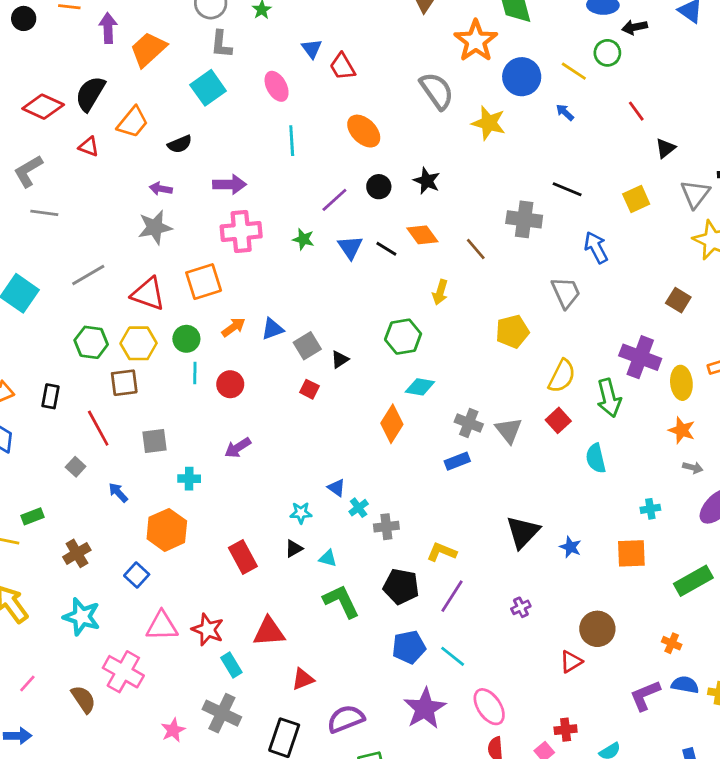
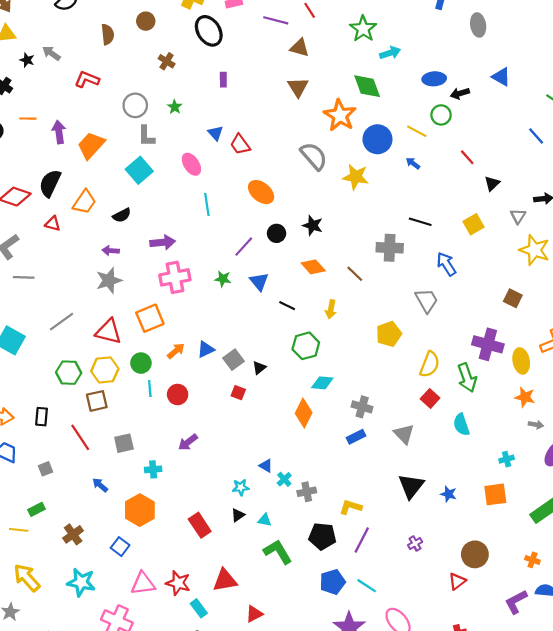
gray triangle: (695, 194) -> (518, 216), size x0.7
black line: (386, 249) -> (287, 306), moved
gray triangle: (509, 430) -> (404, 434), moved
gray square: (76, 467) -> (45, 469), moved, turned 32

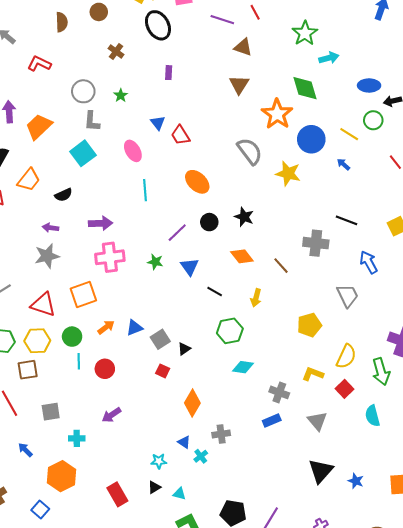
orange diamond: (304, 413) -> (192, 403), moved
gray cross: (307, 492) -> (221, 434), moved
yellow L-shape: (351, 507) -> (313, 374), moved

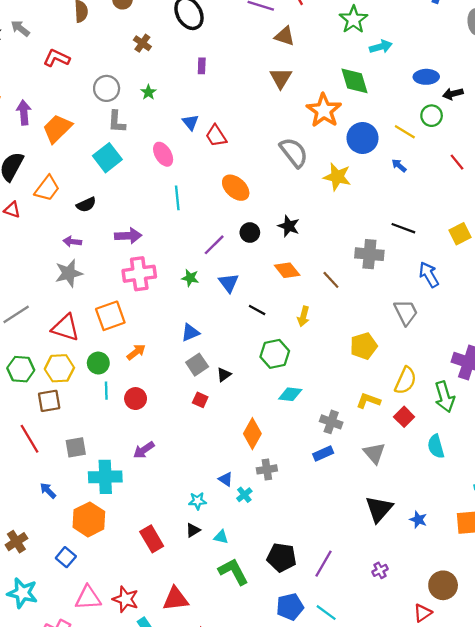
blue triangle: (134, 328) -> (190, 332), moved
orange diamond: (192, 403) -> (252, 434), moved
cyan cross: (77, 438) -> (105, 477), size x1.8

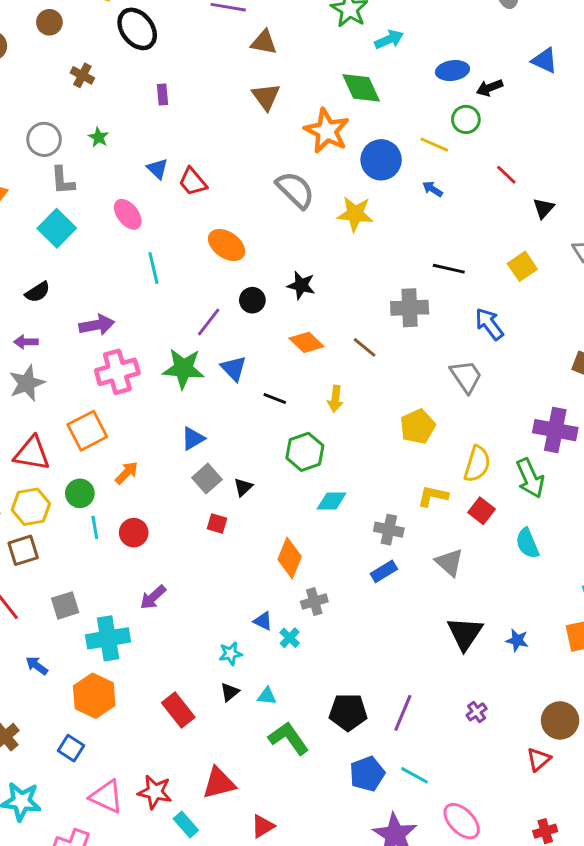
green star: (190, 278) -> (183, 369), size x1.8
pink triangle: (88, 598) -> (106, 796), turned 36

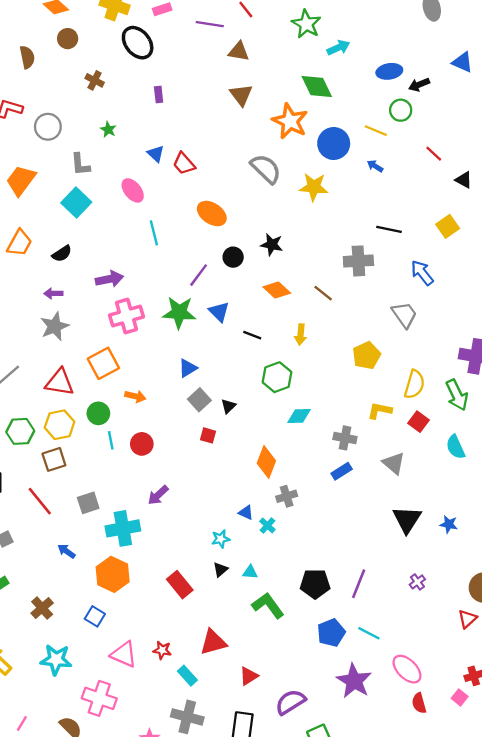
gray circle: (44, 139) -> (48, 127), moved
black triangle: (544, 208) -> (464, 180), turned -42
orange arrow: (127, 473) -> (135, 396), turned 60
red star: (155, 792) -> (162, 650), size x0.7

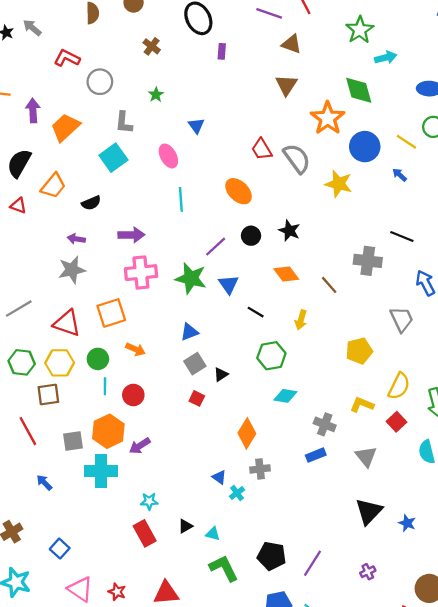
purple rectangle: (159, 95) -> (222, 51), moved
red trapezoid: (184, 164) -> (262, 149), moved
cyan star: (221, 539) -> (149, 501), moved
orange hexagon: (113, 574) -> (108, 431), moved

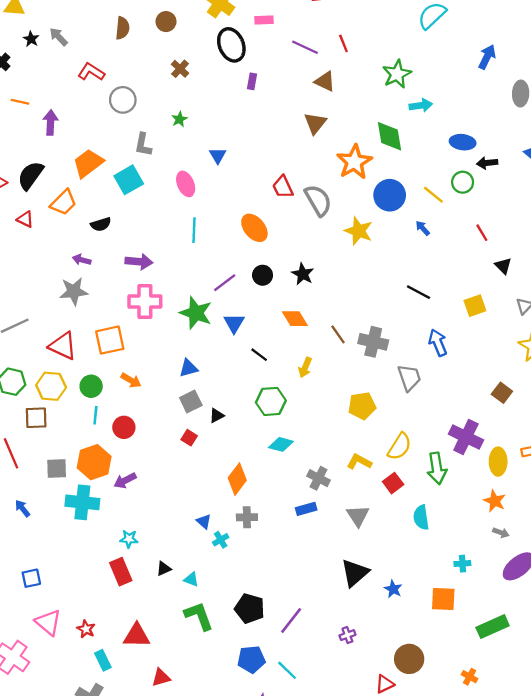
orange trapezoid: (65, 127) -> (88, 163), moved
gray cross: (368, 261) -> (373, 342), moved
blue square: (60, 549) -> (31, 578), turned 30

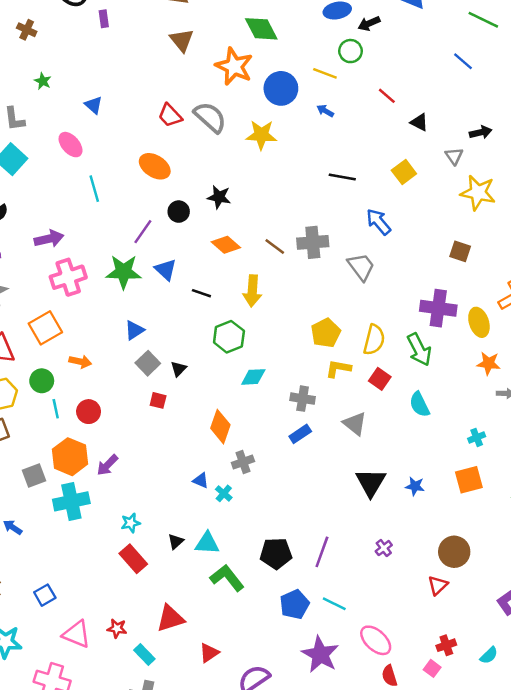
yellow arrow: (305, 367) -> (252, 291), size x1.4
yellow pentagon: (362, 406) -> (326, 333), moved
cyan triangle: (191, 579) -> (207, 543), size x1.5

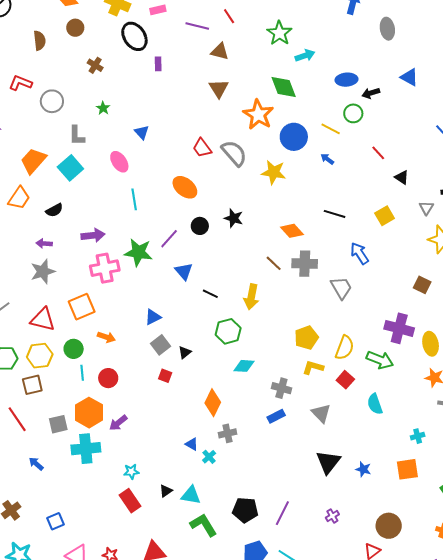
orange diamond: (226, 245) -> (292, 231), moved
green star: (124, 272) -> (138, 252), moved
green arrow: (419, 350) -> (380, 360), turned -48

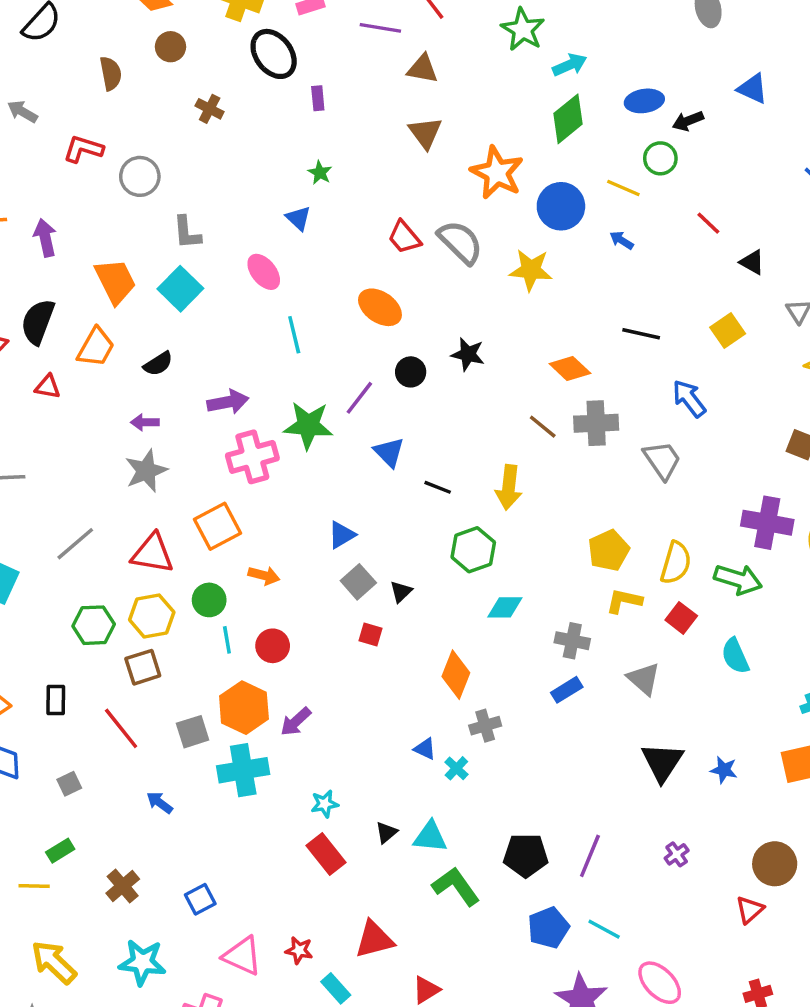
green diamond: (284, 87) -> (568, 119), moved, turned 76
green star: (103, 108) -> (320, 173), moved
orange trapezoid: (33, 161) -> (115, 281), turned 116

